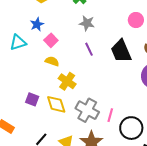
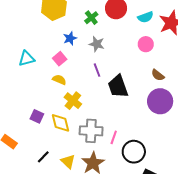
blue star: (37, 24) -> (70, 38), moved
black trapezoid: (121, 51) -> (118, 86), moved
gray cross: (87, 110) -> (91, 131), turned -30

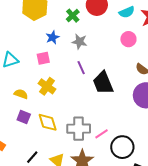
pink square: (60, 59) -> (43, 58), turned 32
yellow semicircle: (59, 80) -> (21, 94), moved
yellow cross: (73, 101) -> (47, 86), moved
pink line: (114, 137) -> (101, 134), turned 40

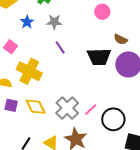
pink square: (43, 58) -> (10, 47), moved, turned -32
black trapezoid: (103, 83) -> (99, 57), moved, turned -60
yellow cross: (47, 86) -> (29, 71), size x1.4
gray cross: (79, 129) -> (67, 108), turned -35

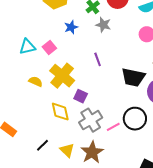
gray star: (54, 22) -> (103, 25), moved
purple square: (11, 105) -> (81, 96), moved
black circle: (113, 119) -> (135, 119), moved

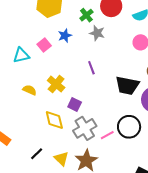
pink square: (49, 47) -> (44, 45), moved
yellow cross: (62, 76) -> (56, 84), size x0.7

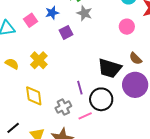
purple line: (91, 68) -> (80, 88), moved
purple square: (75, 105) -> (66, 32), moved, turned 32
black circle: (129, 127) -> (101, 99), moved
gray cross: (85, 128) -> (63, 107), size x0.7

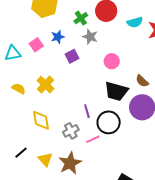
pink circle: (127, 27) -> (112, 61), moved

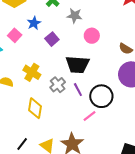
gray star: (90, 37) -> (75, 16), moved
black trapezoid: (116, 91) -> (77, 65), moved
yellow diamond: (41, 120) -> (35, 108), turned 30
gray cross: (71, 131) -> (58, 85), moved

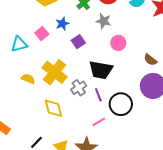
yellow cross: (32, 72) -> (55, 72), size x1.4
yellow diamond: (35, 108) -> (53, 108), turned -30
pink line: (90, 116) -> (99, 122), moved

